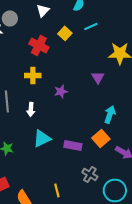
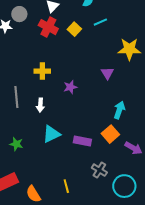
red cross: (39, 45) -> (48, 27), moved

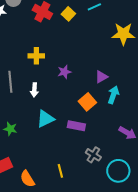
purple triangle: (107, 73) -> (101, 77), moved, turned 32
orange square: (110, 134) -> (87, 102), moved

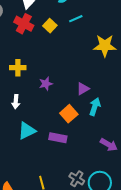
gray cross: (93, 155) -> (77, 179), moved

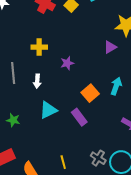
purple triangle: (83, 89) -> (110, 47), moved
purple rectangle: (58, 138) -> (79, 117), turned 42

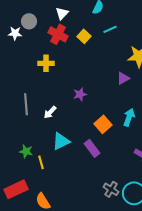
yellow cross: (39, 47) -> (46, 63), moved
white arrow: (37, 81) -> (50, 112), turned 40
yellow line: (63, 162) -> (41, 162), moved

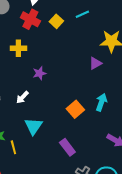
purple star: (80, 94) -> (39, 73), moved
cyan triangle: (61, 141) -> (33, 126), turned -30
purple rectangle: (92, 148) -> (67, 147), moved

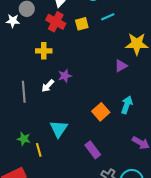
yellow square: (56, 21) -> (82, 24), turned 32
white arrow: (22, 97) -> (48, 86), moved

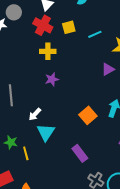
cyan line: (108, 17) -> (95, 34), moved
yellow cross: (44, 51) -> (48, 51), moved
white arrow: (48, 86) -> (35, 114), moved

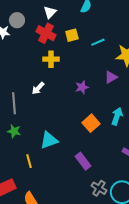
purple star: (52, 79) -> (82, 87), moved
white arrow: (35, 114) -> (38, 88), moved
cyan triangle: (46, 132) -> (49, 140), turned 36
green star: (11, 142) -> (14, 131), moved

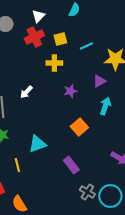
red cross: (46, 33) -> (34, 37), turned 36
yellow cross: (51, 59) -> (54, 63), moved
cyan arrow: (117, 116) -> (105, 106), moved

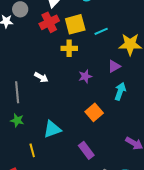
yellow square: (60, 39) -> (75, 24), size x1.5
white arrow: (26, 92) -> (41, 77), turned -104

